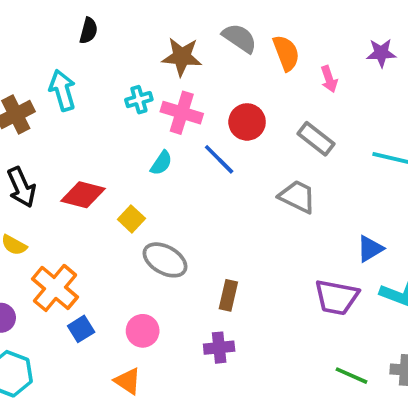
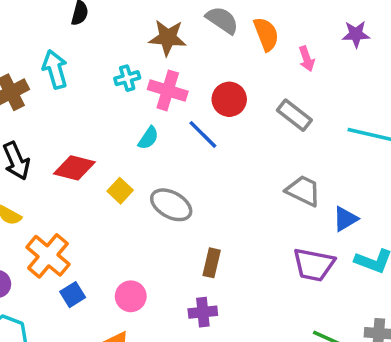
gray trapezoid: (297, 197) -> (303, 191), moved
gray ellipse: (165, 260) -> (171, 205), moved

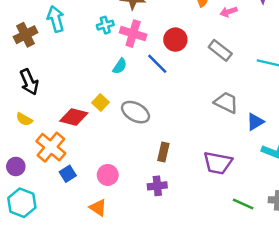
pink arrow: (307, 59) -> (229, 12), turned 91
red diamond: (74, 168) -> (74, 117), moved
purple trapezoid: (314, 265) -> (218, 163), moved

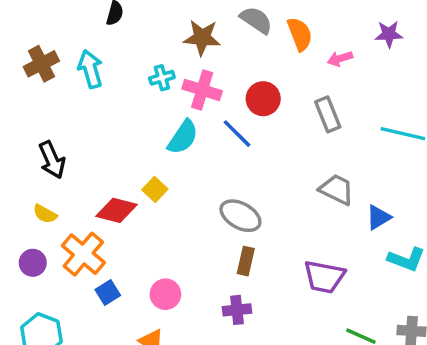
brown cross: (25, 35) -> (41, 64), moved
gray rectangle: (220, 50) -> (328, 114), turned 30
cyan semicircle: (120, 66) -> (183, 137), size x1.5
gray ellipse: (136, 112) -> (240, 216), moved
purple circle: (16, 166) -> (33, 263), moved

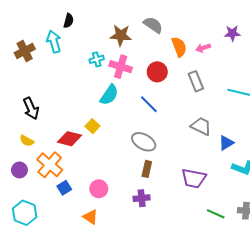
orange semicircle: (300, 34) -> (179, 47), moved
cyan arrow: (90, 69) -> (54, 42), moved
blue line: (237, 134) -> (149, 104), moved

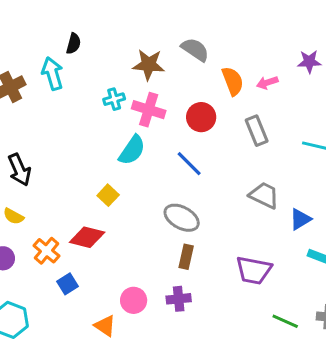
red diamond: (70, 139) -> (87, 237), moved
orange cross: (50, 165) -> (46, 251), size x0.7
pink circle: (99, 189) -> (134, 300), moved

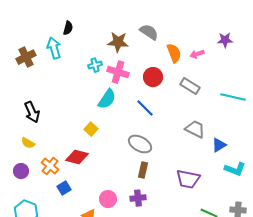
gray rectangle: (257, 131) -> (190, 86), turned -36

